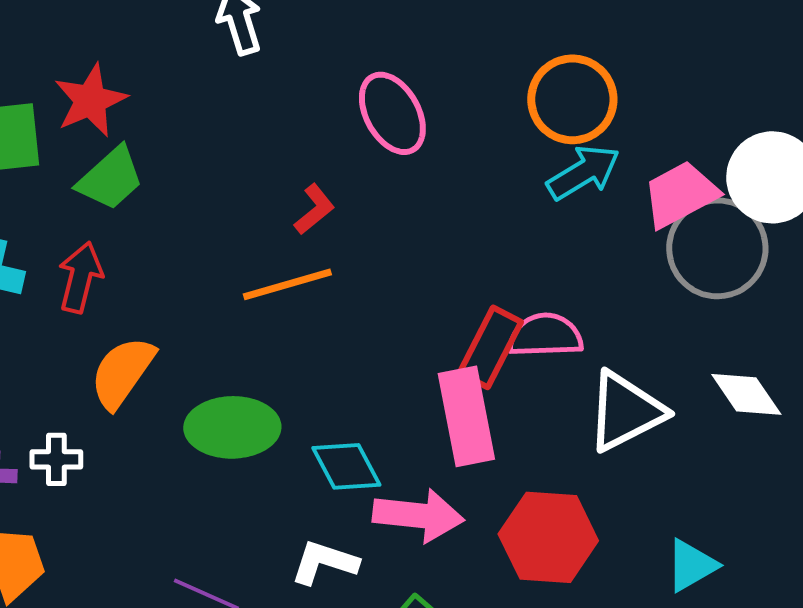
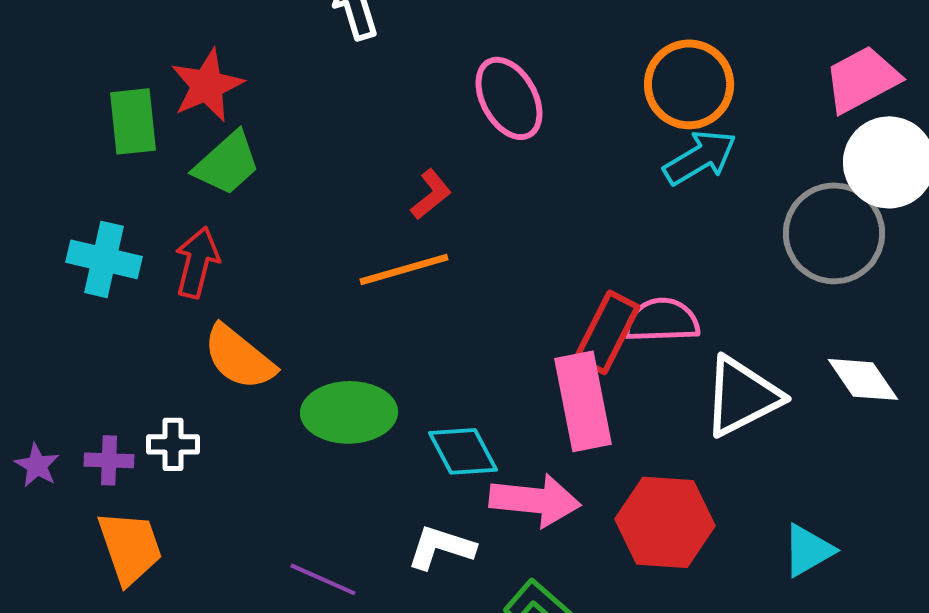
pink trapezoid: (680, 194) -> (862, 79), moved
orange semicircle: (122, 372) -> (239, 357), turned -86

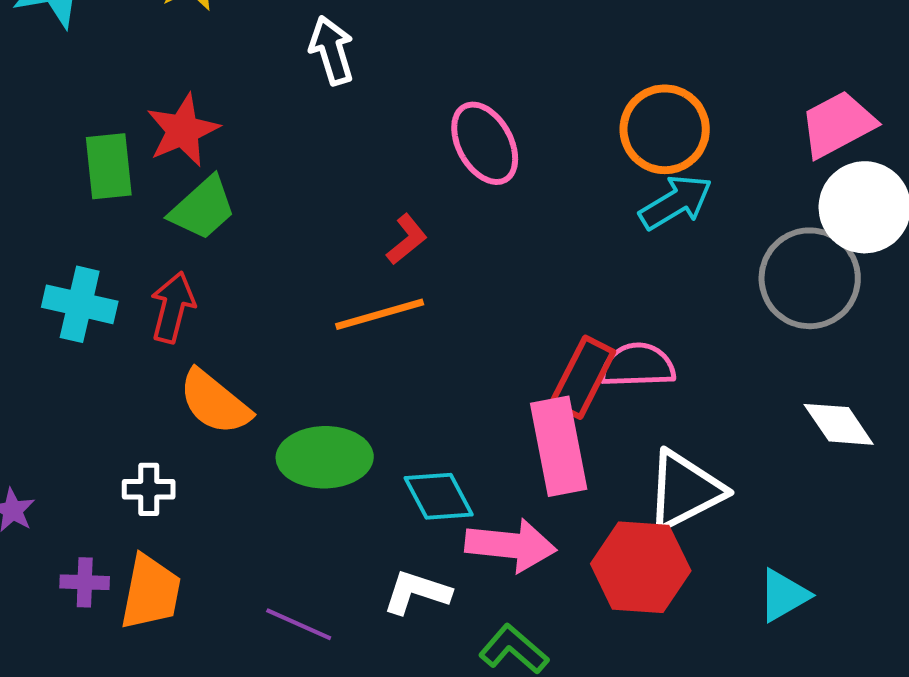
white triangle: (742, 396) -> (685, 490), moved
purple cross: (109, 460) -> (85, 582), moved
orange trapezoid: (130, 547) -> (151, 592), moved, turned 30

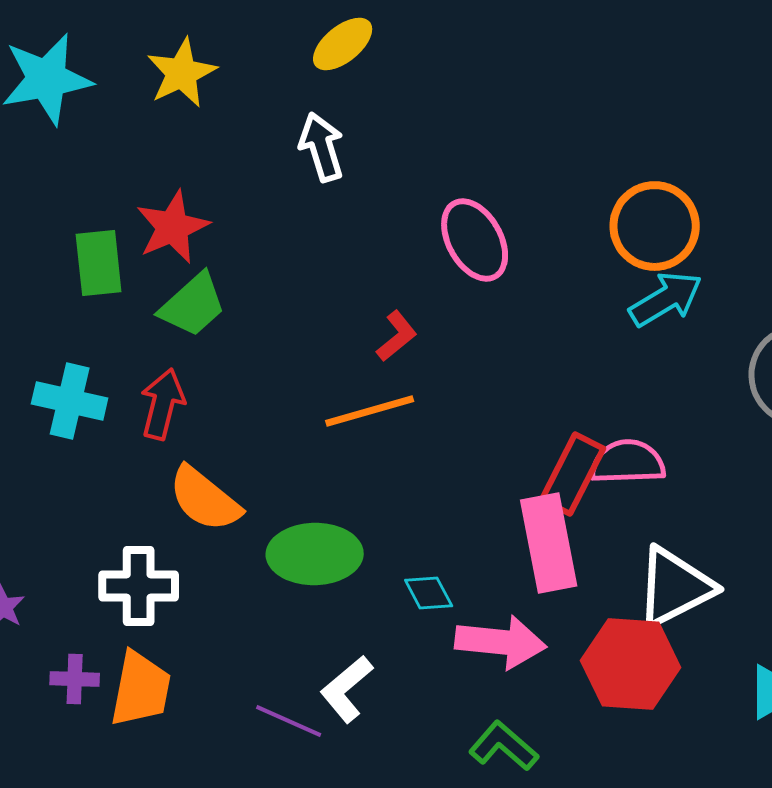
white cross: (149, 489) -> (139, 586), size x1.5
cyan diamond: (439, 496) -> (429, 593), size x0.7
white L-shape: (417, 592) -> (347, 689), moved, turned -58

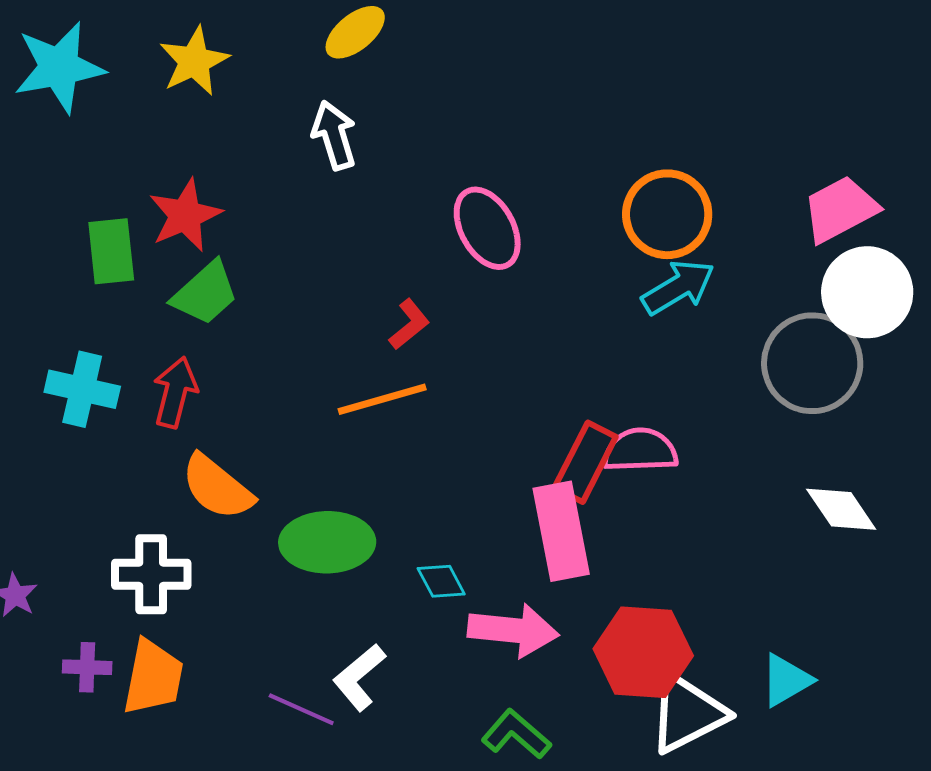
white triangle: (675, 587) -> (687, 713), moved

